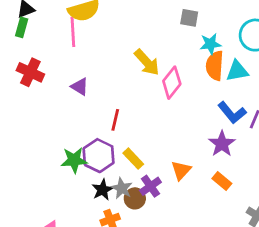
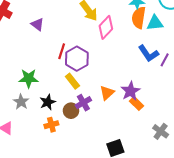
purple star: (222, 144) -> (131, 91), moved
purple hexagon: (99, 156) -> (77, 59), moved
gray star: (122, 188) -> (21, 102), moved

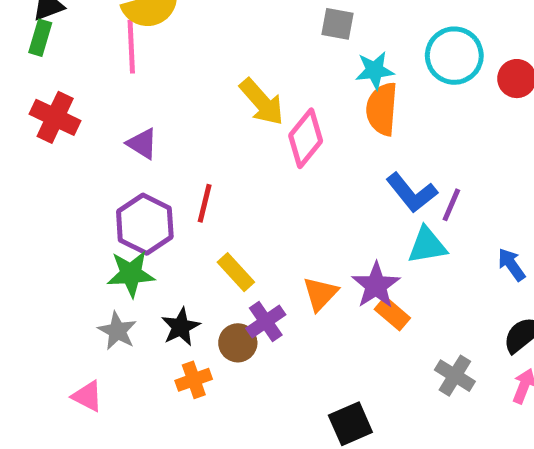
cyan triangle: (155, 23) -> (427, 245), moved
purple hexagon: (77, 59) -> (145, 224), moved

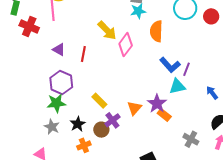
cyan star: (375, 70) -> (138, 11), moved
red cross: (55, 117) -> (29, 27), moved
red line: (205, 203) -> (83, 54), moved

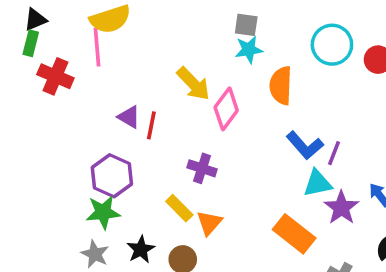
purple triangle: (59, 50) -> (129, 117), moved
purple star: (157, 104) -> (341, 208), moved
orange triangle: (134, 108) -> (209, 223), moved
orange rectangle: (164, 115) -> (294, 234), size x1.6
purple cross: (112, 120) -> (202, 168), moved, turned -35

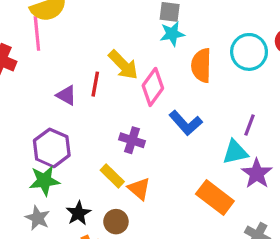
cyan circle: (332, 45) -> (249, 52), moved
red line: (151, 125) -> (95, 84), moved
blue L-shape: (305, 145) -> (186, 123), moved
orange triangle: (209, 223) -> (139, 189), turned -30

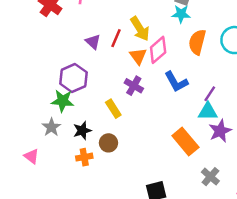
purple line: (250, 125) -> (210, 94), moved
orange triangle: (139, 189) -> (138, 56), moved

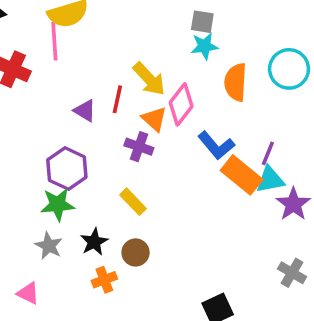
purple cross: (134, 86) -> (139, 147), moved
orange rectangle: (185, 142) -> (242, 175), moved

